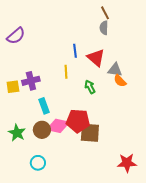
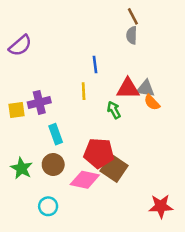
red triangle: (96, 58) -> (128, 89), moved, turned -42
pink diamond: (58, 126) -> (85, 180), moved
brown square: (90, 133) -> (114, 168), turned 30

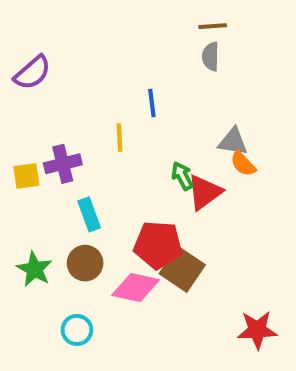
brown line: (133, 16) -> (213, 26), turned -66
red triangle: (128, 89) -> (205, 192), moved, turned -35
yellow line: (84, 91) -> (119, 137), moved

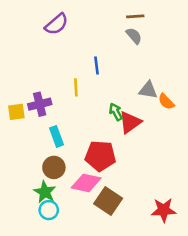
gray semicircle: (211, 56) -> (134, 36), turned 138
purple semicircle: (32, 73) -> (56, 24), moved
orange semicircle: (243, 164) -> (166, 102), moved
green star: (34, 269) -> (45, 192), moved
brown square: (182, 269) -> (108, 201), moved

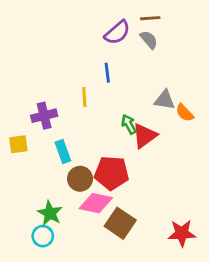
purple semicircle: (56, 24) -> (117, 33), moved
yellow square: (16, 112) -> (18, 144), moved
brown circle: (54, 167) -> (80, 179), moved
cyan circle: (49, 210) -> (43, 236), moved

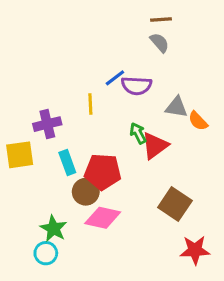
purple semicircle: (117, 33) -> (136, 86), moved, turned 44
blue line: (107, 73) -> (115, 78), turned 60
yellow square: (18, 144) -> (20, 155), size x1.4
red pentagon: (112, 173) -> (103, 172), moved
brown square: (120, 223) -> (175, 204), moved

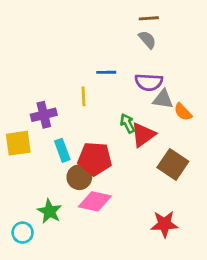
blue line: (115, 78) -> (106, 72), turned 36
purple semicircle: (136, 86) -> (149, 82), moved
brown square: (175, 204) -> (173, 164), moved
red star: (195, 250) -> (164, 224), moved
cyan circle: (46, 253) -> (23, 233), moved

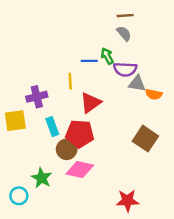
orange semicircle: (183, 112) -> (154, 94), turned -35
green arrow: (128, 123) -> (107, 56), moved
red triangle: (143, 135) -> (90, 103), moved
red star: (164, 224) -> (128, 201), moved

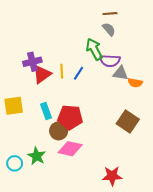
green arrow: (107, 56) -> (94, 49), size x1.5
blue line: (89, 61) -> (79, 73), moved, turned -56
purple cross: (37, 97) -> (32, 62), moved
red triangle: (90, 103) -> (42, 74), moved
cyan circle: (19, 196) -> (15, 163), moved

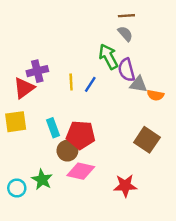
purple semicircle: (110, 61) -> (126, 70), turned 72
red triangle: (42, 74) -> (24, 88), moved
red star: (112, 176) -> (125, 186), moved

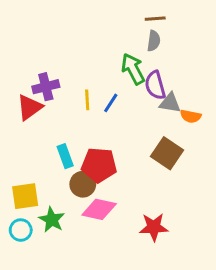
gray semicircle: (125, 34) -> (154, 41), turned 49
yellow square: (16, 122) -> (25, 196), moved
brown square: (147, 140) -> (167, 153), moved

